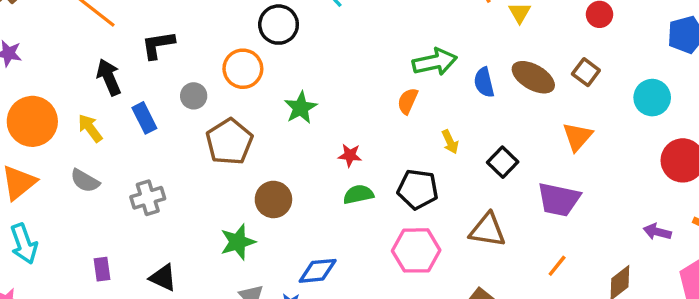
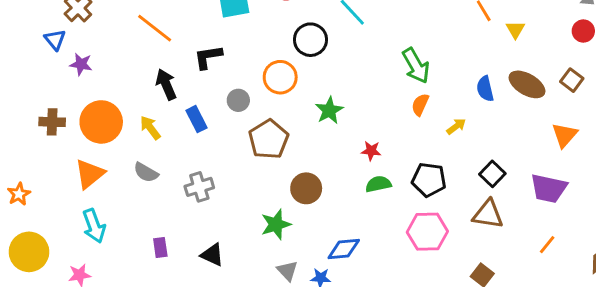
green arrow: (435, 62) -> (416, 66), moved, turned 72
yellow arrow: (450, 142) -> (456, 126), moved, turned -102
black square: (503, 162) -> (492, 174), moved

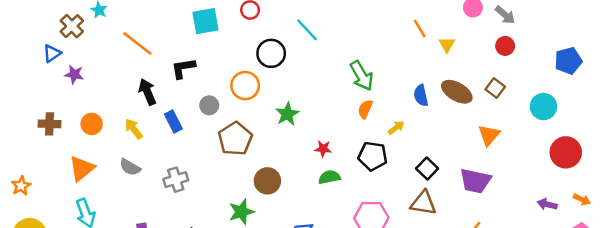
blue triangle: (55, 40) -> (52, 53), turned 36
orange circle: (101, 122) -> (92, 124), size x0.6
black pentagon: (429, 180) -> (373, 156), moved

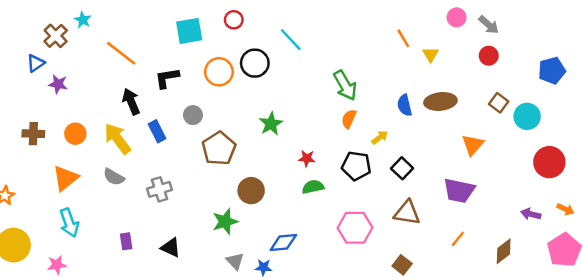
orange circle: (245, 86) -> (219, 72), moved
brown square: (495, 88) -> (499, 103), moved
brown ellipse: (457, 92) -> (440, 101), turned -36
yellow arrow: (134, 129) -> (117, 139), size x1.5
black square: (427, 168) -> (402, 168), moved

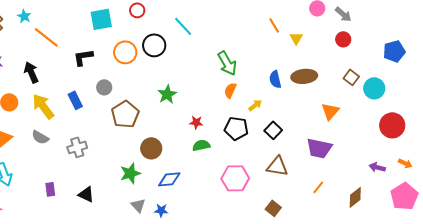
cyan star: (83, 20) -> (24, 16), moved
black arrow: (131, 101) -> (31, 72), moved
blue diamond: (283, 243) -> (169, 179), moved

